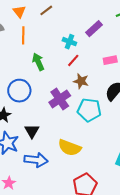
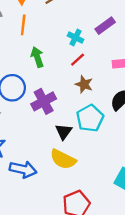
purple cross: (60, 99) -> (44, 101), moved
cyan pentagon: (89, 110) -> (90, 118), turned 30
black triangle: (32, 131) -> (64, 132), moved

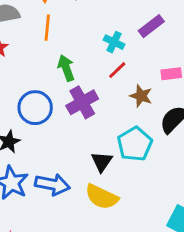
brown star: (84, 84) -> (141, 96), moved
purple cross: (44, 101) -> (82, 102), moved
blue arrow: (23, 169) -> (52, 184), moved

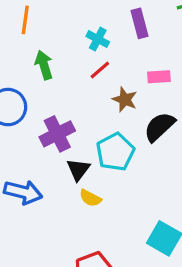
purple rectangle: (151, 26) -> (139, 23), turned -70
purple cross: (82, 102) -> (57, 134), moved
yellow semicircle: (102, 197) -> (90, 198), moved, size x0.6

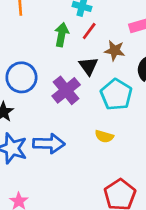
green arrow: (44, 65) -> (62, 35), moved, turned 40
black triangle: (78, 170) -> (88, 66), moved

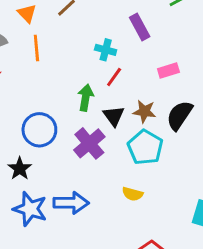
green arrow: (62, 35) -> (86, 98), moved
brown star: (115, 51) -> (144, 111), moved

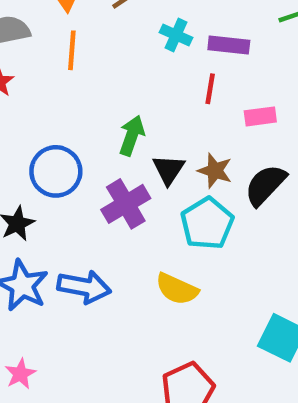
purple rectangle: (140, 27) -> (229, 45), turned -65
cyan cross: (106, 50) -> (176, 35), moved
red line: (114, 77) -> (210, 89), moved, turned -36
yellow semicircle: (133, 194) -> (177, 289), size x1.4

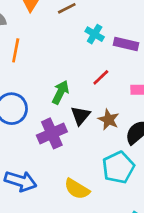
orange line: (72, 50) -> (16, 50), moved
red line: (210, 89) -> (101, 77), moved, turned 30
cyan pentagon: (207, 223) -> (118, 167), moved

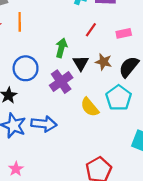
yellow semicircle: (77, 189) -> (90, 107), moved, turned 30

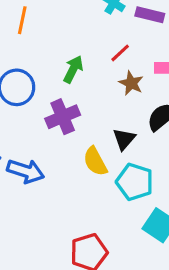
brown star: (103, 62) -> (131, 83), moved
black triangle: (81, 63) -> (124, 139), moved
cyan pentagon: (119, 98) -> (135, 182), moved, turned -30

